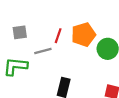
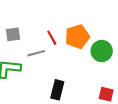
red line: (58, 36) -> (52, 38), turned -48

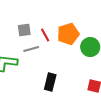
gray square: (13, 34) -> (24, 30), moved

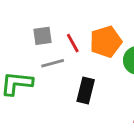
black rectangle: (50, 82) -> (86, 91), moved

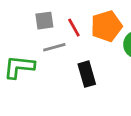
black rectangle: (86, 91) -> (87, 74), turned -30

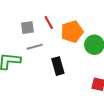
red line: (74, 28) -> (49, 22), moved

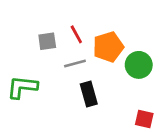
gray line: (35, 47) -> (75, 64), moved

